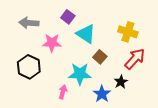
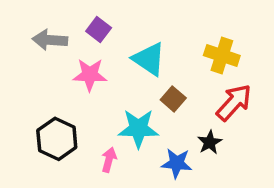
purple square: (68, 17) -> (99, 29), moved
black hexagon: (29, 67) -> (57, 139), moved
blue star: (102, 94) -> (177, 163), turned -30

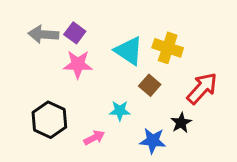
purple square: (99, 29) -> (75, 33), moved
yellow cross: (222, 56) -> (168, 48), moved
cyan star: (138, 128) -> (120, 111), size x0.6
pink arrow: (109, 160) -> (94, 138), turned 48

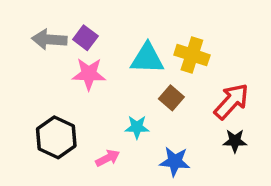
cyan triangle: (129, 51) -> (147, 58), turned -32
black star: (181, 123) -> (235, 141), moved, turned 30

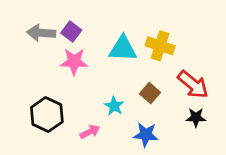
brown square: (171, 98) -> (150, 93), moved
red arrow: (231, 101) -> (193, 84), turned 88
cyan star: (137, 127) -> (114, 106), turned 30

